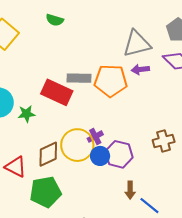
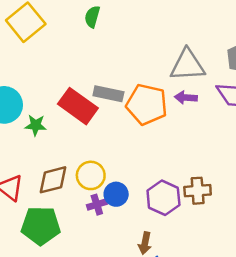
green semicircle: (55, 20) -> (92, 17), turned 78
purple cross: (95, 136) -> (97, 205), moved
yellow circle: (77, 145) -> (91, 175), size x0.7
purple hexagon: (119, 154) -> (163, 198), moved

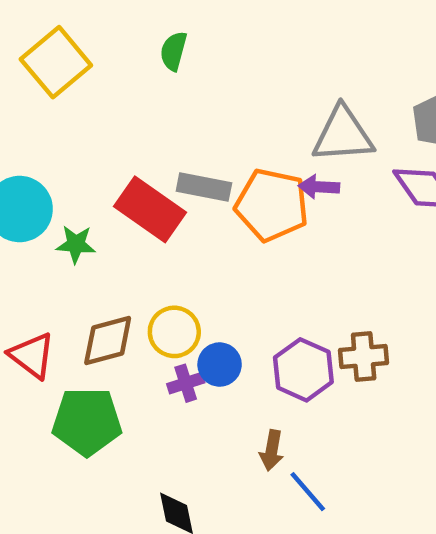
purple arrow: (186, 98) -> (319, 187), moved

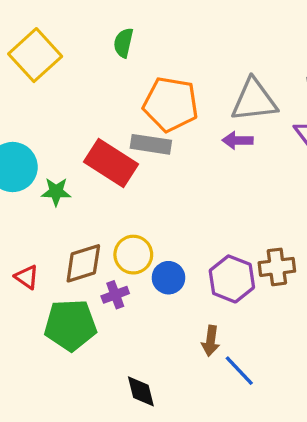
orange pentagon: (272, 205) -> (171, 104), moved
red triangle: (32, 355) -> (27, 277), size x0.7
purple cross: (186, 383) -> (115, 295), moved

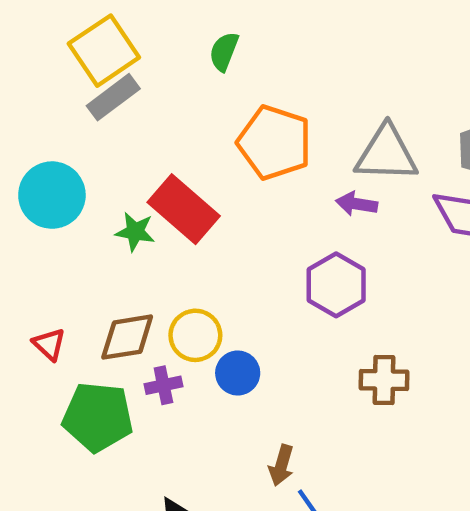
gray rectangle: (151, 144) -> (113, 97), moved, turned -54
green star: (56, 192) -> (135, 232), moved
purple hexagon: (232, 279) -> (336, 285), moved

